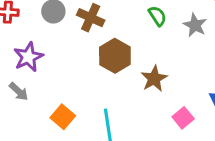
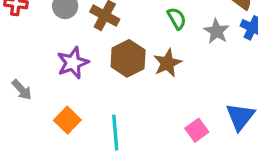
purple star: (28, 57) -> (73, 63), moved
brown star: (154, 79) -> (167, 63), moved

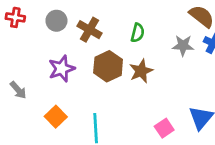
green semicircle: (177, 18) -> (138, 33), moved, turned 42
gray star: (217, 31) -> (183, 45), turned -30

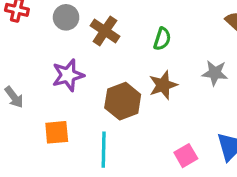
gray star: (183, 45) -> (215, 73), moved
brown hexagon: (108, 66) -> (123, 101), moved
orange square: (56, 117) -> (57, 132), turned 35

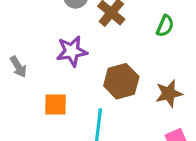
brown star: (163, 85) -> (169, 93), moved

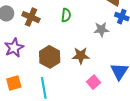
brown star: (169, 93) -> (81, 56), turned 30

